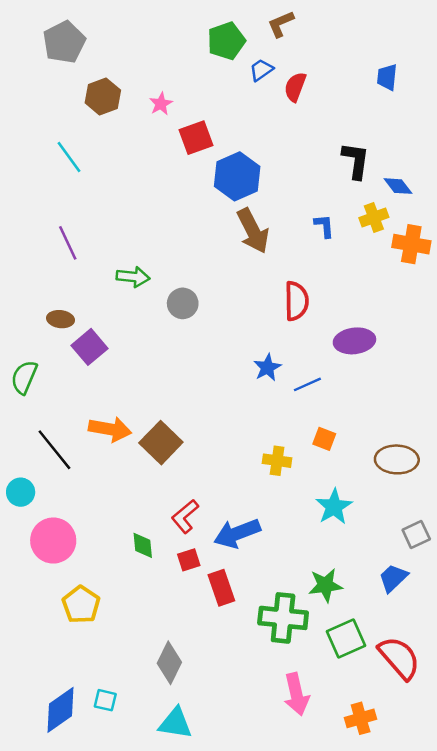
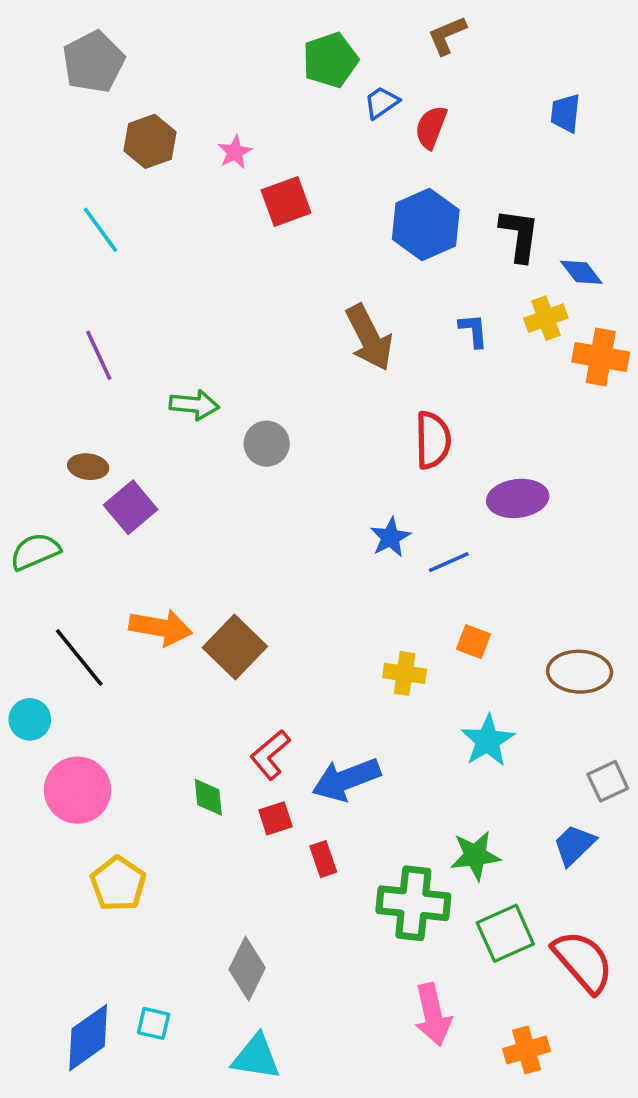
brown L-shape: (281, 24) -> (447, 35), moved
blue hexagon: (237, 176) -> (426, 224), moved
green semicircle: (24, 377) -> (35, 551), turned 44
red rectangle: (221, 588) -> (323, 859), size x0.7

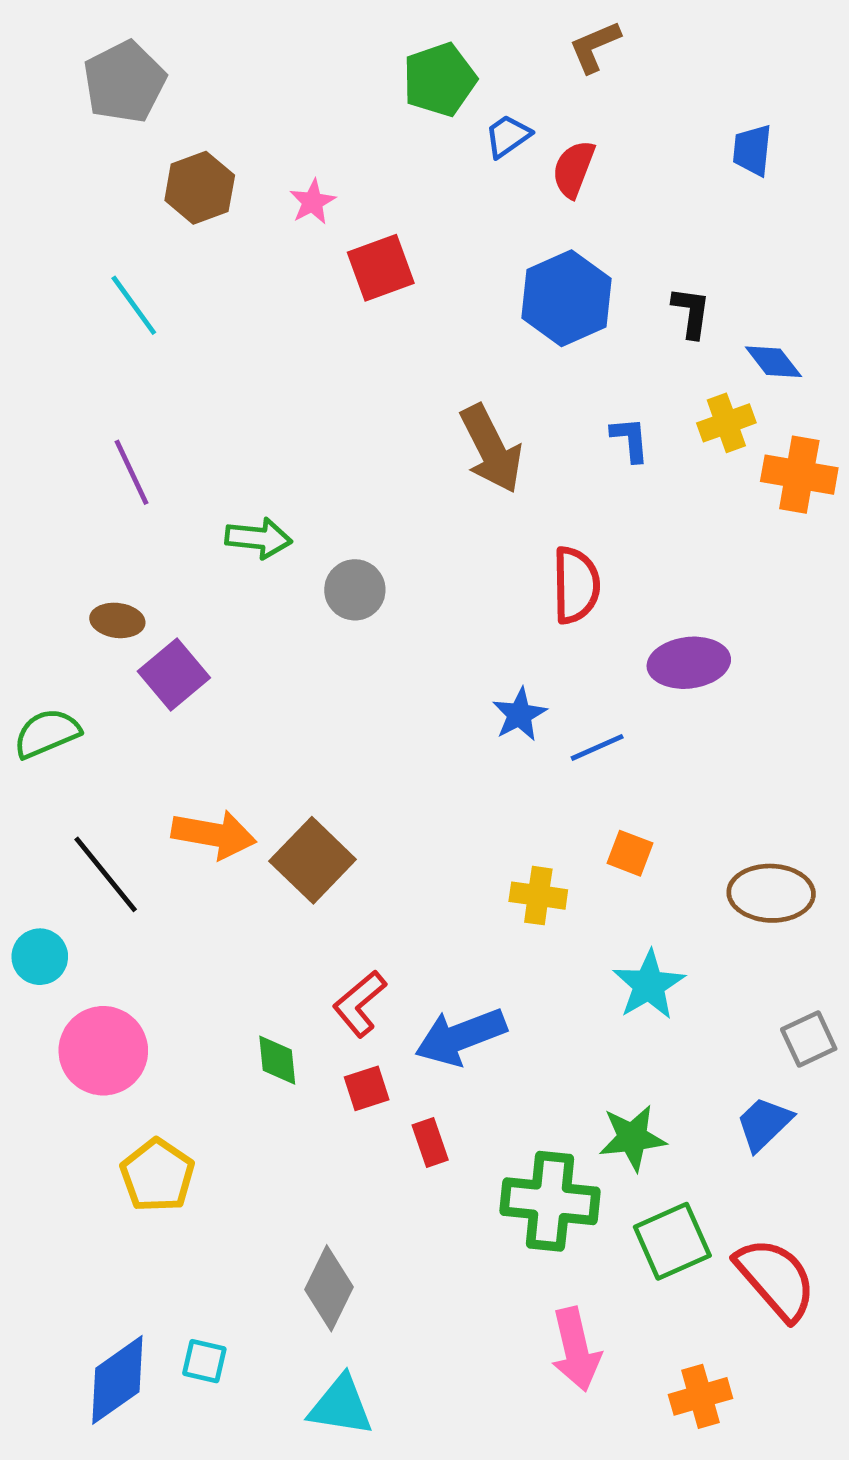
black L-shape: (519, 235) -> (691, 312), size x0.7

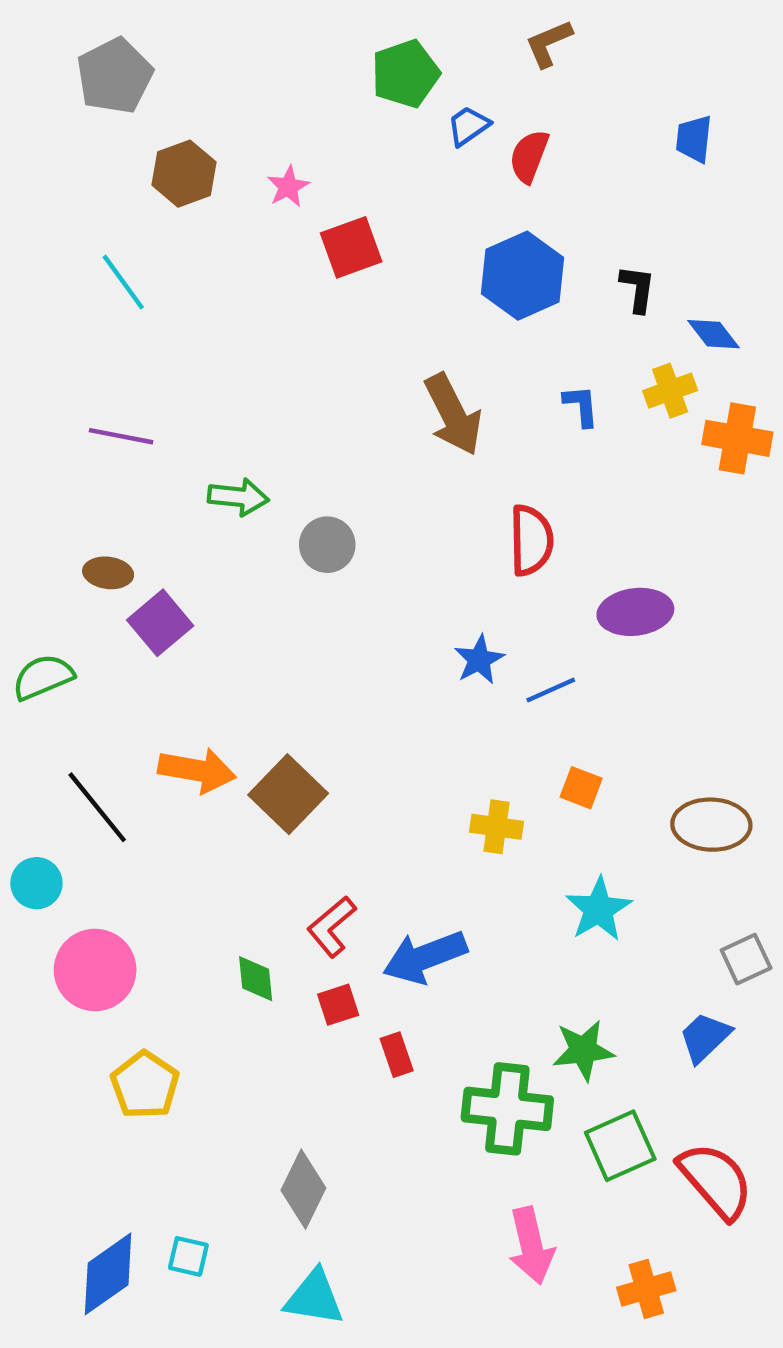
purple line: (131, 472) -> (121, 436), turned -54

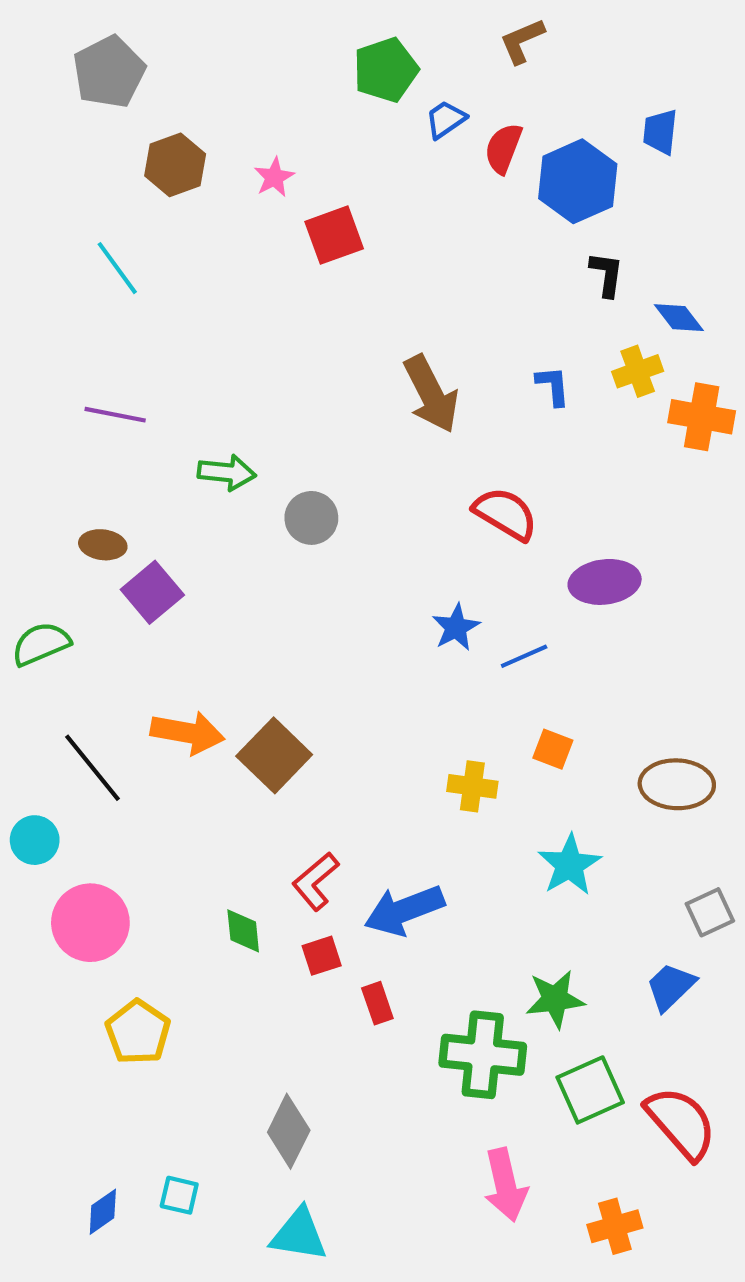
blue hexagon: (523, 276) -> (578, 181), moved
red semicircle: (531, 540) -> (505, 514), turned -58
blue diamond: (108, 1274) -> (103, 1212), size x0.6

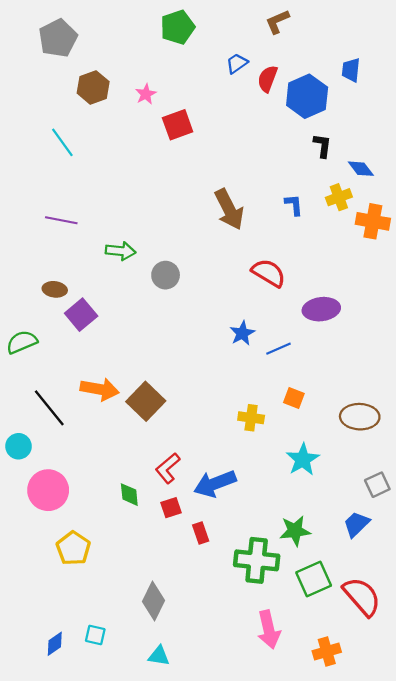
green pentagon: (386, 70) -> (178, 27), moved
cyan triangle: (299, 1234) -> (159, 656), size x0.7

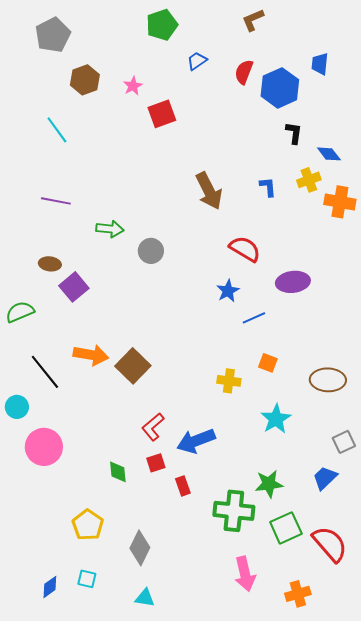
blue trapezoid: (237, 63) -> (197, 61), moved
blue star: (242, 333) -> (228, 291), moved
green diamond: (129, 495) -> (118, 472), moved
yellow pentagon: (73, 548) -> (88, 525), moved

